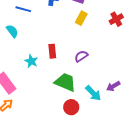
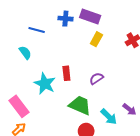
cyan star: (31, 61) -> (45, 84), size x1.5
purple arrow: (113, 86) -> (129, 109), turned -112

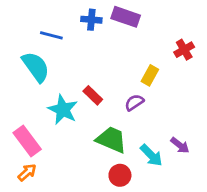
yellow rectangle: (96, 39) -> (150, 75), moved
cyan semicircle: (25, 53) -> (36, 67), size x1.6
red rectangle: (66, 73) -> (93, 95), turned -40

